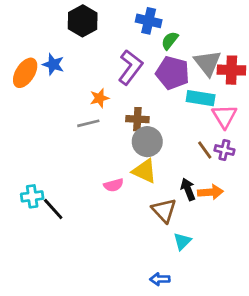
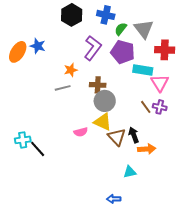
black hexagon: (83, 21) -> (72, 15), moved
gray triangle: (208, 63) -> (144, 29), moved
orange arrow: (210, 192) -> (147, 149), moved
brown triangle: (164, 210) -> (117, 137), moved
cyan triangle: (182, 241) -> (130, 172), turned 32

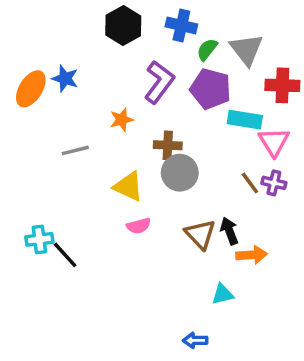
gray line: (63, 88) -> (75, 150), moved
yellow triangle: (103, 122) -> (128, 186), moved

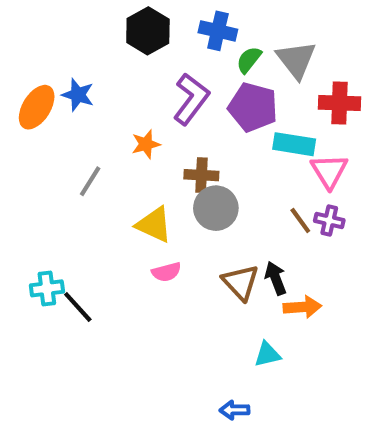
gray line: (75, 150) -> (90, 181), turned -44

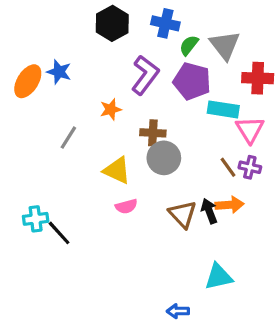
orange arrow: (302, 307) -> (230, 205), moved
cyan triangle: (267, 354) -> (219, 277), moved, size x1.4

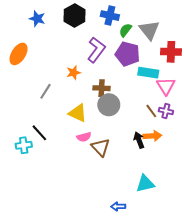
blue star: (59, 72) -> (37, 19), moved
brown triangle: (183, 214) -> (101, 147), moved
black line: (59, 233) -> (39, 133), moved

